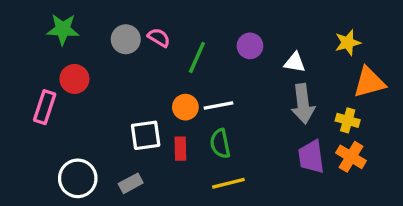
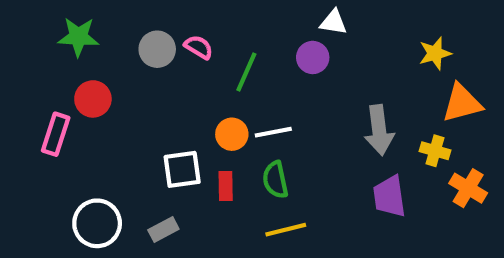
white triangle: (295, 62) -> (333, 22), moved
orange cross: (351, 157) -> (468, 188), moved

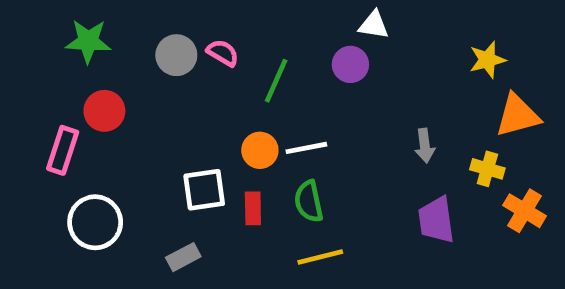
gray arrow: (379, 130) -> (425, 146), size x0.6
white circle: (97, 223) -> (95, 222), moved

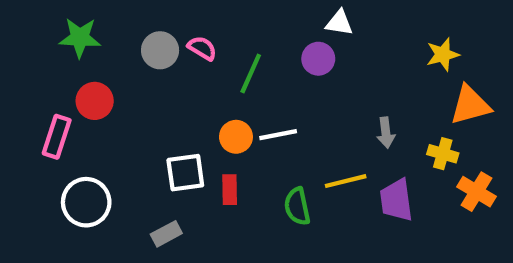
green semicircle: (309, 201) -> (297, 206), moved
yellow line: (320, 257) -> (346, 181), moved

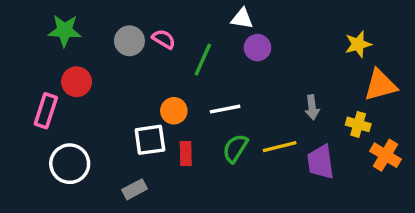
white triangle: (339, 23) -> (242, 19), moved
orange circle: (236, 137) -> (174, 111), moved
green semicircle: (297, 206) -> (235, 148), moved, turned 44

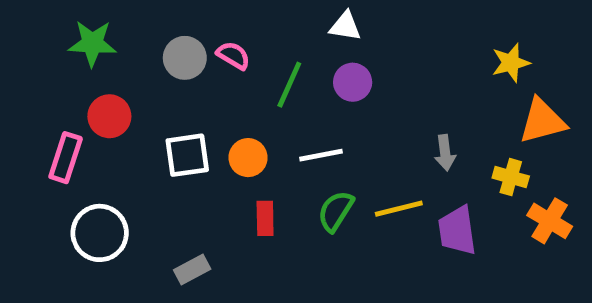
purple circle: (257, 48) -> (353, 82), moved
white square: (150, 140) -> (187, 155), moved

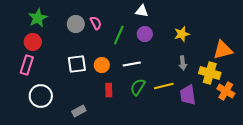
green star: (92, 43) -> (38, 18), turned -30
pink semicircle: (233, 55) -> (96, 23), turned 32
yellow star: (511, 63) -> (182, 34), moved
red circle: (109, 116) -> (33, 42), moved
yellow cross: (511, 177) -> (210, 73), size x1.5

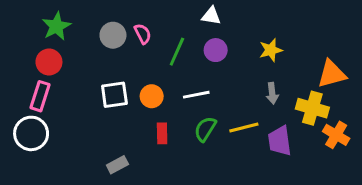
white circle: (41, 96) -> (31, 133), moved

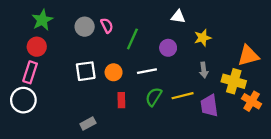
white triangle: (211, 16) -> (178, 17), moved
purple circle: (216, 50) -> (168, 48), moved

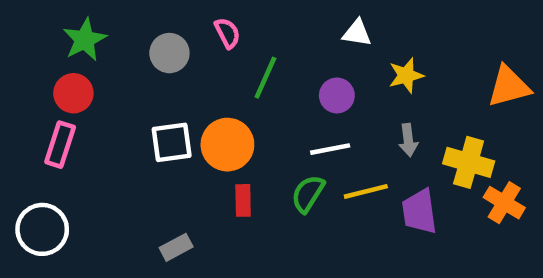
pink semicircle: (107, 26) -> (227, 33), moved
orange triangle: (248, 56) -> (509, 87), moved
white line: (147, 71) -> (330, 149), moved
orange circle: (114, 72) -> (227, 145), size x1.5
white circle: (23, 100) -> (42, 229), moved

